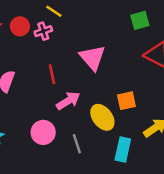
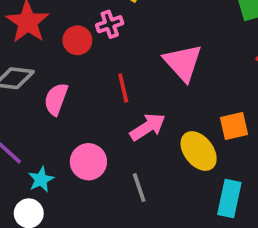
red circle: (20, 26) -> (77, 40), moved
pink circle: (43, 132) -> (88, 162), moved
gray line: (77, 144) -> (139, 188), moved

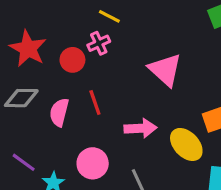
red line: (123, 88) -> (95, 102), moved
pink arrow: (148, 127) -> (140, 128), turned 36

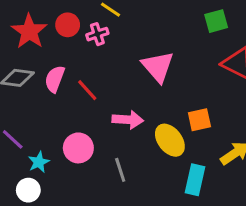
red circle: (72, 60) -> (68, 25), moved
red line: (95, 102) -> (87, 90), turned -30
pink semicircle: (59, 112) -> (55, 79), moved

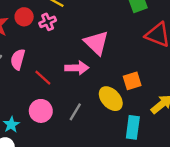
red line: (87, 90) -> (43, 78), moved
pink arrow: (128, 120) -> (77, 68), moved
gray line: (120, 170) -> (75, 112), moved, turned 54

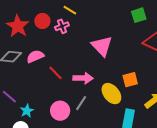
pink semicircle: (18, 59) -> (35, 56), turned 48
pink arrow: (77, 68) -> (83, 78), moved
pink circle: (41, 111) -> (60, 111), moved

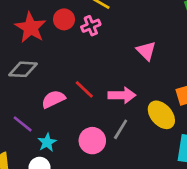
pink triangle: (102, 46) -> (146, 51), size x0.7
pink semicircle: (35, 56) -> (53, 99), moved

